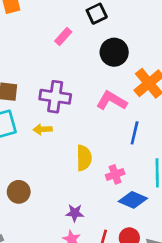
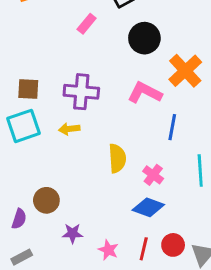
pink cross: (115, 174) -> (153, 175), turned -30
blue diamond: (133, 200) -> (148, 207), moved
purple star: (75, 213) -> (73, 233), moved

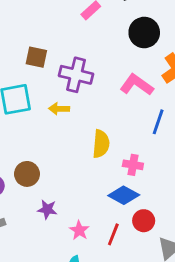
brown square: (28, 89) -> (36, 57), moved
pink cross: (153, 175) -> (133, 165), turned -36
red circle: (173, 245) -> (144, 221), moved

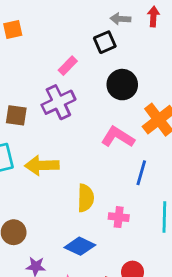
purple cross: (76, 75) -> (58, 102), moved, turned -36
yellow arrow: (59, 109) -> (42, 165), size x1.6
blue diamond: (124, 195) -> (80, 246), moved

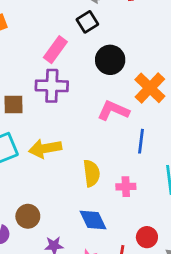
pink rectangle: (68, 66) -> (55, 50), size x1.4
purple cross: (58, 102) -> (52, 86), turned 36
blue diamond: (80, 246) -> (93, 220), turned 48

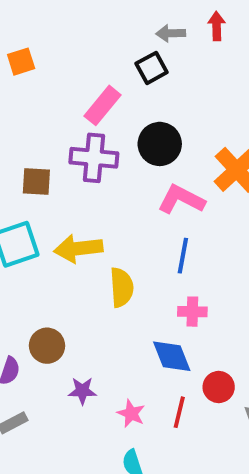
black circle: (110, 60) -> (160, 144), moved
blue line: (141, 141) -> (183, 256), moved
yellow semicircle: (91, 173) -> (122, 287), moved
blue diamond: (93, 220) -> (172, 356), moved

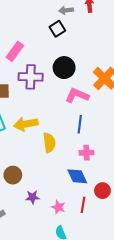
pink rectangle: (102, 105) -> (15, 51), moved

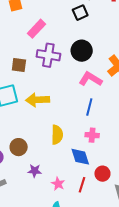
yellow semicircle: (49, 143) -> (57, 135), moved

